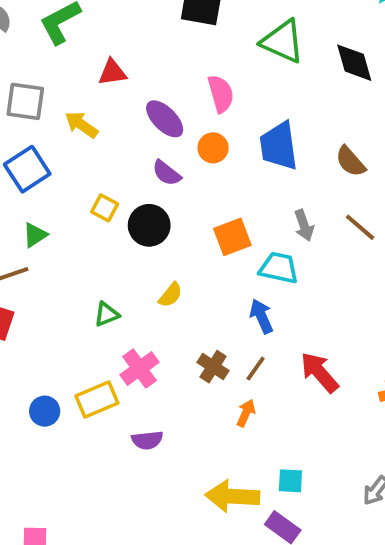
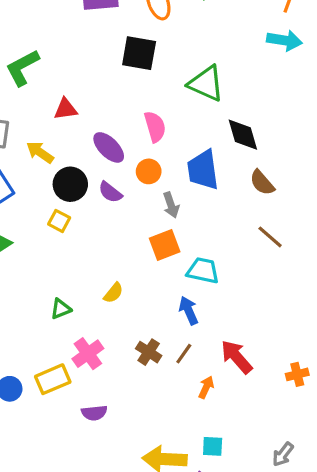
black diamond: (354, 63) -> (243, 135), moved
black circle: (149, 225) -> (70, 184), moved
gray arrow: (304, 225) -> (171, 205), moved
orange arrow: (246, 413) -> (206, 387), moved

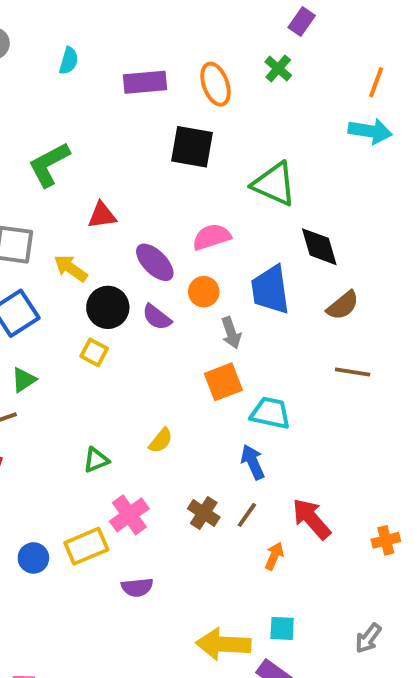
pink semicircle: (155, 127) -> (212, 237), turned -92
brown semicircle: (262, 183) -> (343, 305), turned -88
brown line: (270, 237) -> (353, 372), turned -32

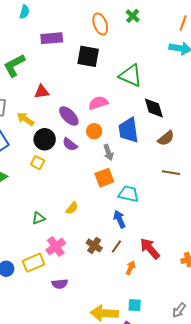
purple rectangle: (145, 82) -> (52, 38), moved

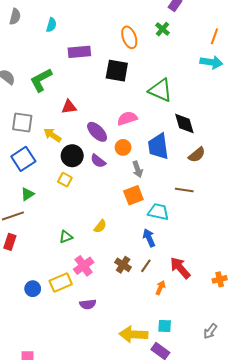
brown line: (171, 173) -> (184, 190), moved

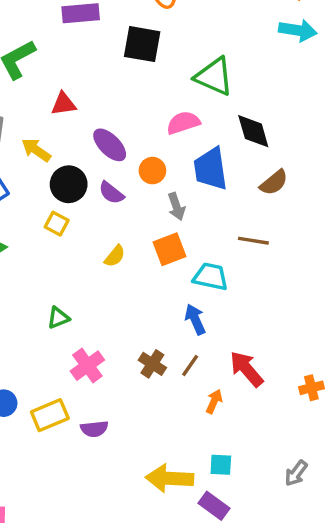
pink semicircle: (127, 118) -> (183, 123), moved
yellow semicircle: (100, 226) -> (115, 256), moved
yellow rectangle: (61, 282) -> (50, 415), moved

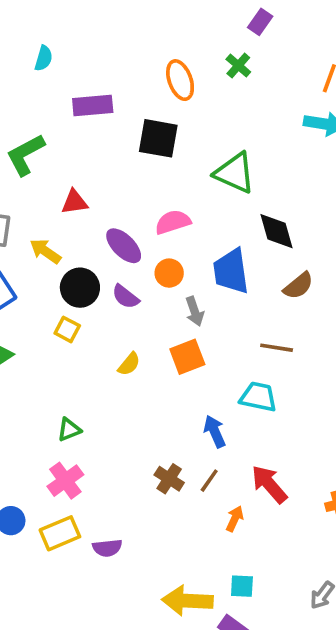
pink semicircle: (183, 123) -> (173, 222), moved
cyan trapezoid: (211, 277) -> (258, 397), moved
pink cross: (87, 366) -> (65, 481), moved

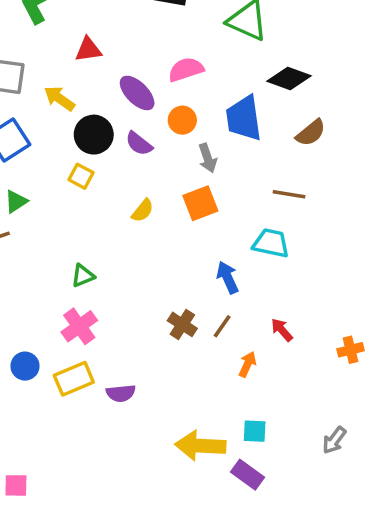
black diamond: (277, 231) -> (289, 79), turned -54
red arrow: (269, 484) -> (282, 330), size x0.6

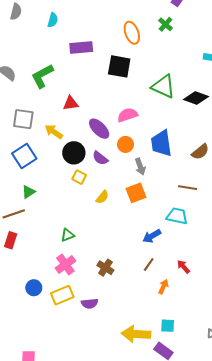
black diamond: (289, 79) -> (196, 98), moved
yellow square: (81, 176) -> (79, 177), moved
blue arrow: (228, 277) -> (152, 236), turned -96
brown cross: (182, 324) -> (105, 268), moved

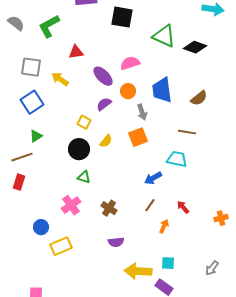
black circle: (74, 153) -> (79, 149), moved
purple semicircle: (100, 158) -> (104, 104), turned 105
green triangle: (68, 235) -> (84, 177), moved, turned 40
yellow rectangle: (62, 295) -> (61, 246), moved
purple semicircle: (90, 304) -> (116, 242), moved

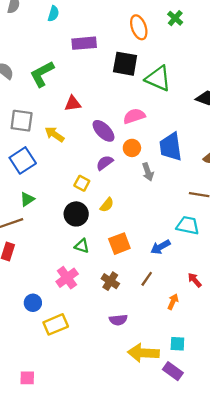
green triangle: (164, 36) -> (158, 79), moved
orange square: (138, 137) -> (119, 244), moved
brown line: (150, 205) -> (147, 279), moved

